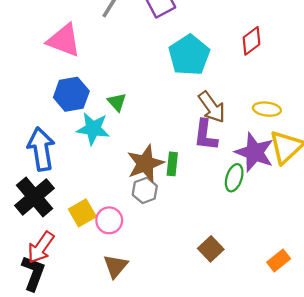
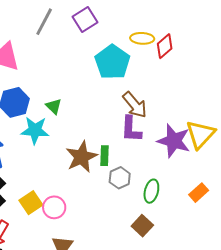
yellow ellipse: (267, 109) -> (142, 38), moved
green ellipse: (234, 178) -> (151, 191), moved
gray hexagon: (145, 190) -> (120, 178), moved
orange rectangle: (279, 261) -> (199, 193), moved

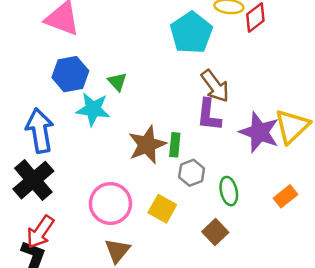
green ellipse: (151, 191) -> (229, 191), turned -30
yellow square: (31, 203) -> (162, 209), moved, turned -30
pink circle: (54, 207) -> (110, 204), size x1.5

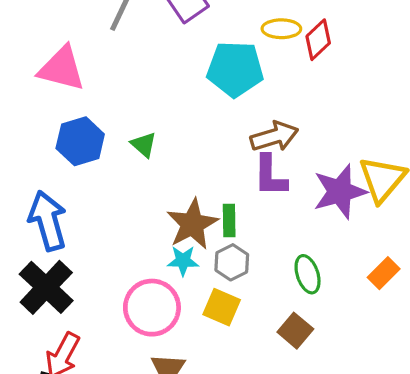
cyan pentagon: (191, 33) -> (235, 69), turned -30
brown arrow: (215, 86) -> (274, 136), turned -64
cyan star: (93, 109) -> (183, 261), moved, size x0.7
purple star: (259, 132) -> (340, 192), turned -30
gray hexagon: (192, 173) -> (232, 262), moved

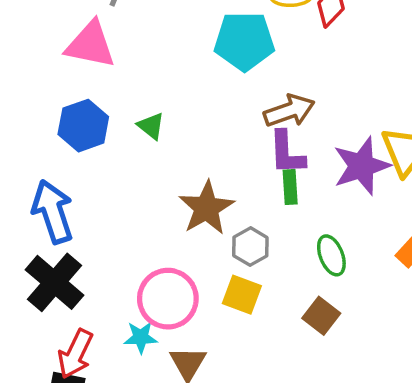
pink triangle: (62, 69) -> (90, 45), moved
green rectangle: (229, 220) -> (290, 187), moved
cyan star: (183, 261) -> (141, 337), moved

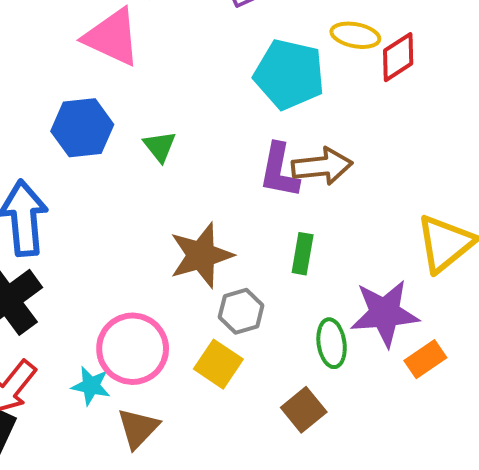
purple L-shape: (287, 153) -> (279, 171), moved
purple star: (362, 166) -> (385, 313), moved

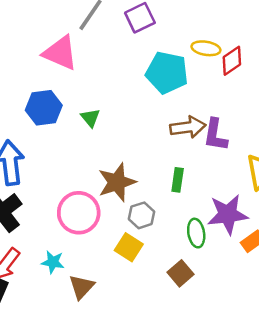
purple L-shape: (279, 171) -> (215, 135), moved
pink circle: (133, 349) -> (79, 213), moved

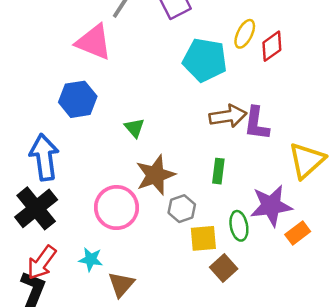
yellow ellipse: (206, 48) -> (245, 34), turned -72
green triangle: (90, 118) -> (134, 128), moved
yellow square: (129, 247) -> (203, 238), moved, turned -36

